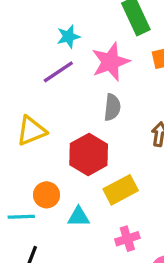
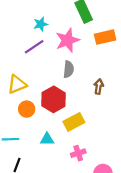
orange circle: (47, 195) -> (27, 109), moved

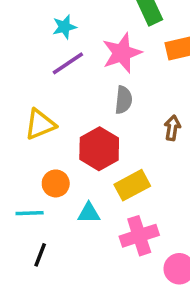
cyan star: (41, 24) -> (64, 27), moved
orange circle: (27, 109) -> (56, 183), moved
pink cross: (78, 153) -> (139, 236), size x1.5

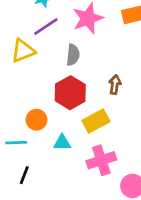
gray semicircle: (124, 100) -> (73, 55), moved
yellow triangle: (40, 124) -> (23, 51), moved
brown arrow: (172, 128) -> (115, 85), moved

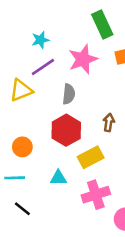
orange circle: (36, 120) -> (22, 147), moved
black line: (24, 175) -> (22, 209), turned -72

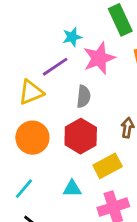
cyan star: (40, 40) -> (72, 37), moved
orange circle: (22, 147) -> (32, 138), moved, size x1.5
cyan line: (15, 178) -> (24, 189), turned -48

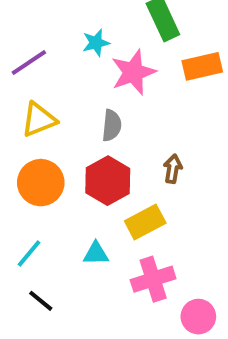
purple line: (55, 67) -> (29, 62), moved

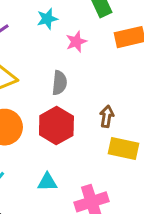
pink star: (133, 72) -> (76, 42), size x0.6
yellow rectangle: (145, 222) -> (124, 148), moved, turned 40

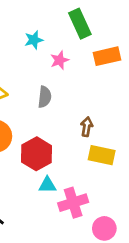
red hexagon: (56, 126) -> (36, 154), moved
cyan triangle: (47, 182) -> (47, 185), moved

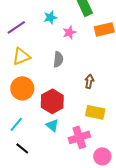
yellow rectangle: (102, 155) -> (95, 112), moved
cyan triangle: (47, 185) -> (52, 125), moved, turned 40

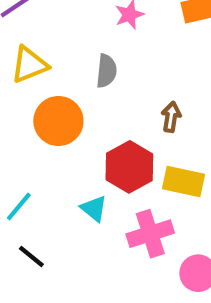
orange circle: (22, 88) -> (58, 121), moved
red hexagon: (52, 101) -> (129, 167), moved

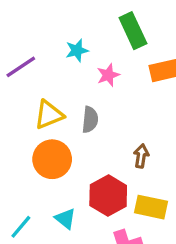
yellow triangle: (29, 65) -> (49, 115), moved
cyan triangle: (94, 209) -> (65, 219), moved

